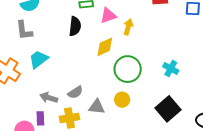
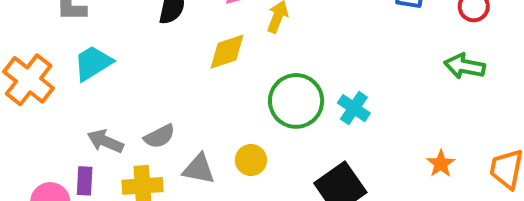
green circle: (128, 69) -> (296, 101), moved

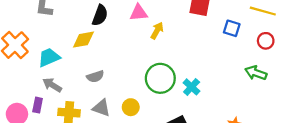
yellow diamond: (227, 52) -> (83, 40), moved
cyan trapezoid: (93, 63) -> (49, 57), moved
gray semicircle: (159, 136) -> (95, 76), moved

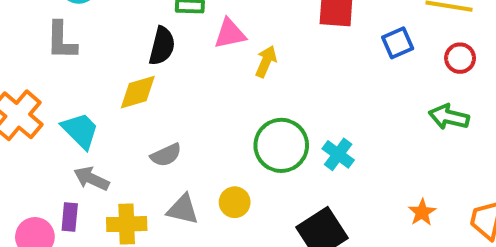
blue square: (232, 28) -> (398, 43), turned -35
cyan trapezoid: (49, 57) -> (80, 131), turned 75

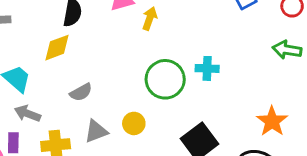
cyan cross: (338, 154) -> (207, 68), moved, turned -30
gray triangle: (183, 209) -> (96, 131), turned -30
orange star: (422, 212) -> (272, 121), size x1.5

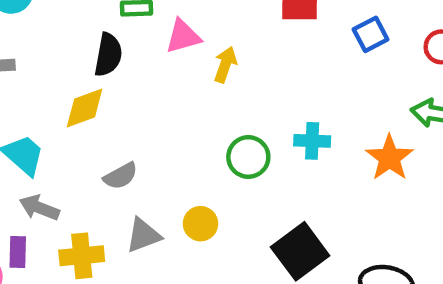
green circle: (165, 79) -> (248, 157), size x0.7
orange star: (272, 121) -> (390, 158), moved

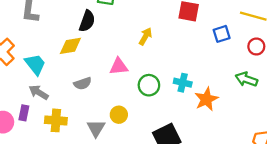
pink triangle: (183, 36) -> (119, 66), moved
orange star: (390, 158) -> (206, 99), moved
gray triangle: (143, 235) -> (96, 128), moved, turned -48

